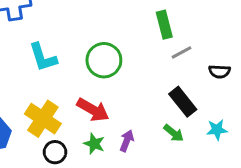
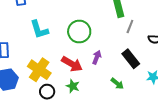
gray line: (181, 52) -> (130, 27), turned -40
green arrow: (174, 133) -> (117, 84), moved
purple arrow: (127, 141) -> (97, 57), moved

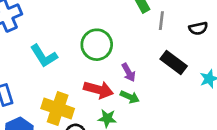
purple arrow: (97, 57) -> (129, 72), turned 144
green arrow: (117, 84) -> (130, 97), moved

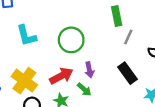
red arrow: (98, 90) -> (61, 76), turned -60

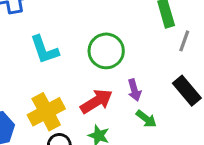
yellow cross: (24, 81) -> (46, 112), turned 30
green arrow: (84, 89) -> (146, 119), moved

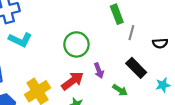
cyan L-shape: (44, 50) -> (20, 40), moved, turned -40
green arrow: (146, 119) -> (120, 90), moved

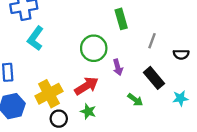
green rectangle: (117, 14) -> (121, 19), moved
cyan L-shape: (20, 40) -> (35, 38), turned 95
purple arrow: (99, 71) -> (118, 67), moved

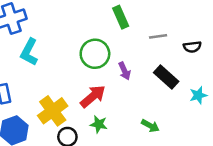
gray line: (152, 41) -> (158, 36), turned 70
green arrow: (135, 100) -> (150, 126), moved

